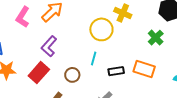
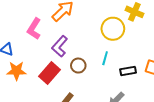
pink L-shape: (23, 17) -> (34, 29), moved
brown circle: (72, 75) -> (78, 66), moved

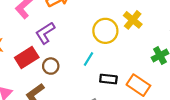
brown circle: (78, 66) -> (51, 66), moved

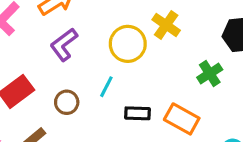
purple L-shape: (45, 33) -> (64, 45), moved
brown circle: (51, 66) -> (67, 102), moved

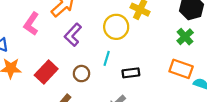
green cross: (210, 74) -> (185, 37), moved
orange rectangle: (182, 119) -> (181, 69), moved

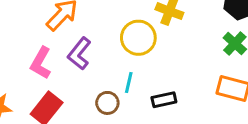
pink L-shape: (31, 24) -> (41, 63), moved
brown circle: (82, 74) -> (107, 103), moved

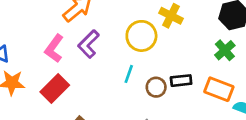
black rectangle: (164, 100) -> (181, 81), moved
brown circle: (107, 103) -> (156, 87), moved

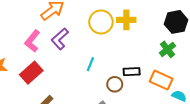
yellow cross: (171, 16) -> (126, 20), turned -30
yellow circle: (141, 36) -> (101, 22), moved
brown circle: (156, 87) -> (115, 84), moved

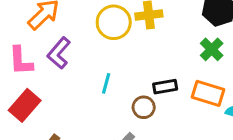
pink L-shape: (32, 41) -> (21, 61), turned -35

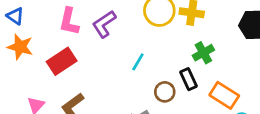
green cross: (212, 49) -> (203, 53), moved
black rectangle: (165, 87) -> (189, 79), turned 60

